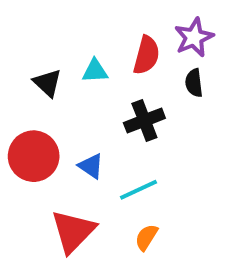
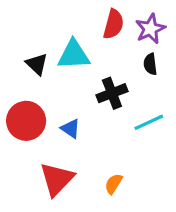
red semicircle: (146, 55) -> (114, 24), moved
cyan triangle: (95, 71) -> (74, 55), size x1.6
cyan line: (138, 190) -> (149, 122), moved

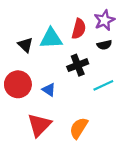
red semicircle: (114, 24) -> (79, 29), moved
black semicircle: (150, 64) -> (104, 45), turned -96
orange semicircle: (114, 184) -> (79, 128), size x1.5

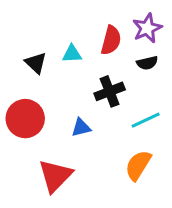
cyan triangle: (51, 38) -> (72, 54), size x0.6
blue triangle: (49, 90) -> (81, 128), moved, turned -48
orange semicircle: (79, 128) -> (138, 165), moved

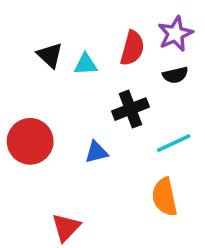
black triangle: (36, 63) -> (50, 55), moved
orange semicircle: (138, 165) -> (165, 197), turned -44
red triangle: (55, 176) -> (66, 227), moved, size x0.7

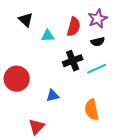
black triangle: (50, 55) -> (26, 20), moved
cyan line: (174, 143) -> (97, 69), moved
blue triangle: (96, 152) -> (53, 96), moved

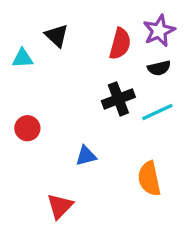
black triangle: (26, 20) -> (57, 36), moved
cyan triangle: (48, 36) -> (23, 58), moved
red circle: (17, 79) -> (27, 128), size x0.6

